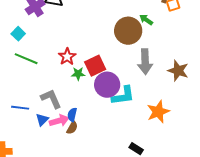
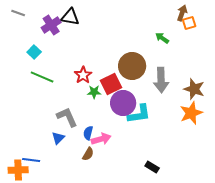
brown circle: (128, 31) -> (132, 66), moved
blue line: (20, 108) -> (31, 160), moved
orange star: (158, 112) -> (191, 113), moved
pink arrow: (59, 121) -> (101, 139), moved
brown semicircle: (72, 128) -> (88, 154), moved

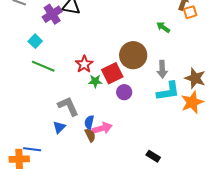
gray arrow: (161, 80) -> (162, 69), size x0.7
purple circle: (123, 103) -> (124, 92), size x0.6
cyan L-shape: (139, 114) -> (168, 91), moved
brown semicircle: (88, 154) -> (90, 135), moved, turned -56

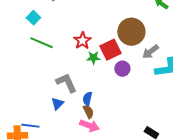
gray arrow: (162, 69) -> (150, 52), moved, turned 54
pink arrow: (102, 128) -> (89, 126), moved, turned 36

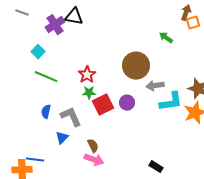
red square: (110, 50) -> (103, 105), moved
gray arrow: (150, 52) -> (155, 86), turned 30
green star: (93, 58) -> (89, 93), moved
blue semicircle: (87, 99) -> (46, 112), moved

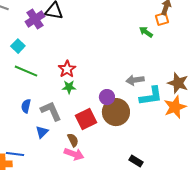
orange square: (193, 23) -> (162, 19), moved
brown circle: (136, 66) -> (116, 112), moved
red square: (103, 105) -> (86, 119), moved

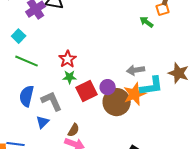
blue semicircle: (26, 106) -> (27, 96), size x1.5
orange star: (175, 107) -> (135, 94), moved
red square: (86, 119) -> (87, 91), moved
brown semicircle: (73, 140) -> (74, 130), turned 56

